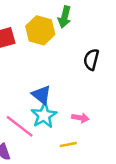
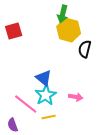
yellow hexagon: (40, 30) -> (69, 30), moved
yellow line: (68, 145) -> (49, 117), moved

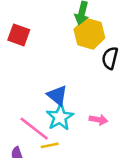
red square: (14, 31) -> (19, 35), turned 36
yellow line: (49, 117) -> (50, 145), moved

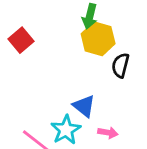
red square: (19, 35) -> (21, 40), turned 30
blue triangle: (57, 95) -> (84, 106), moved

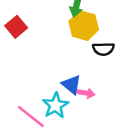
black semicircle: (120, 65) -> (103, 49), turned -105
pink arrow: (108, 133) -> (86, 93), moved

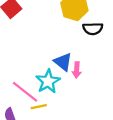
pink arrow: (86, 93) -> (77, 70), turned 84

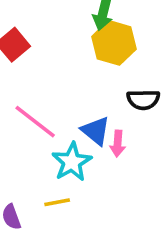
black semicircle: (93, 29) -> (143, 100), moved
pink line: (25, 92) -> (35, 122), moved

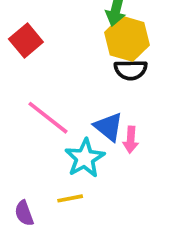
black semicircle: (143, 100) -> (131, 70), moved

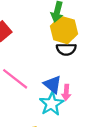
cyan star: (85, 158) -> (51, 104), moved

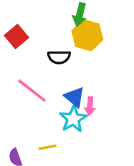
black semicircle: (66, 49) -> (59, 57), moved

